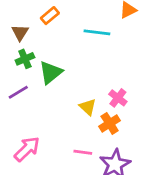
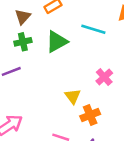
green triangle: (51, 73) -> (57, 42), moved
pink cross: (118, 98) -> (104, 77), moved

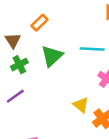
cyan line: (93, 29) -> (92, 49), moved

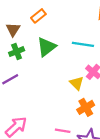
yellow triangle: (81, 105) -> (77, 83), moved

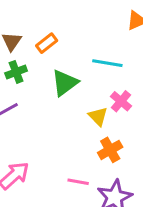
orange rectangle: (38, 16) -> (47, 43), moved
green triangle: (46, 47) -> (65, 83), moved

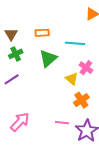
orange rectangle: (47, 43) -> (42, 33), moved, turned 40

